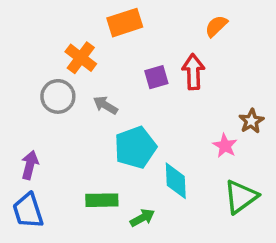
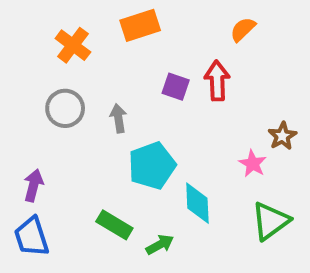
orange cross: (81, 58) -> (73, 45), moved
purple square: (156, 77) -> (176, 87), turned 35
gray arrow: (105, 105) -> (118, 118), turned 50
green rectangle: (102, 200) -> (114, 225), turned 32

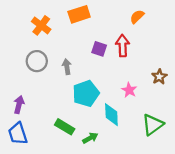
pink star: (253, 164) -> (129, 90), moved

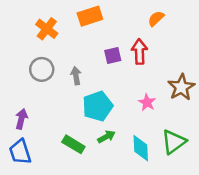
purple square: (99, 49) -> (113, 55), turned -32
brown star: (159, 77) -> (181, 87), size x1.5
cyan diamond: (111, 115) -> (141, 148), moved
green arrow: (90, 138) -> (106, 137), moved

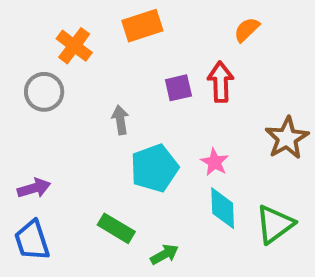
gray circle: (42, 69) -> (44, 92), moved
pink star: (147, 102) -> (215, 162), moved
purple arrow: (21, 119) -> (34, 188), turned 60
green arrow: (106, 137) -> (164, 254), moved
cyan diamond: (141, 148) -> (223, 208), moved

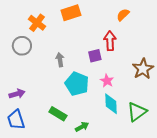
purple square: (178, 88) -> (95, 56), moved
cyan pentagon: (154, 168) -> (77, 84), turned -30

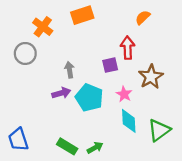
brown star: (143, 69) -> (151, 77), moved
purple arrow: (17, 94) -> (61, 93), moved
green rectangle: (58, 114) -> (67, 146), moved

